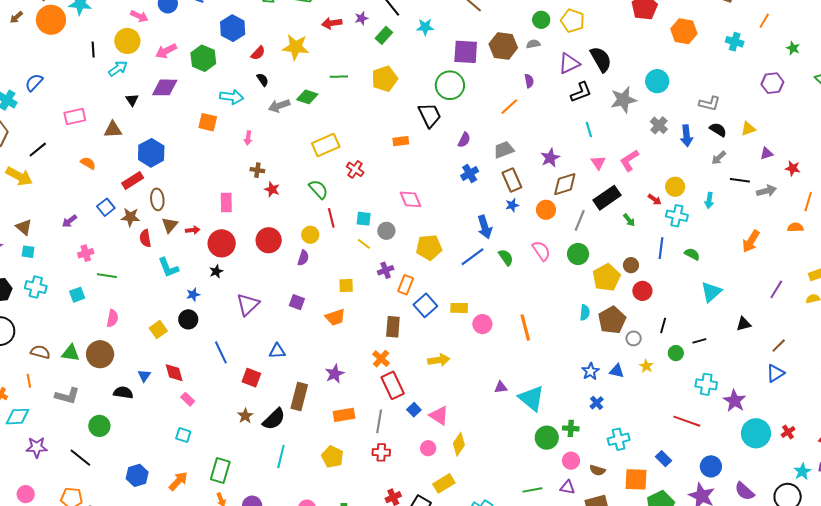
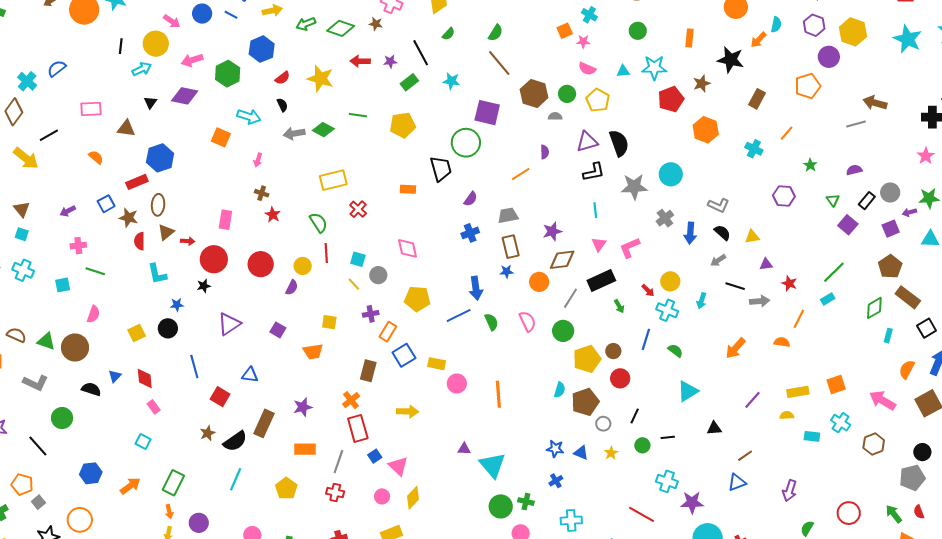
brown hexagon: (503, 46) -> (534, 93), moved
blue star: (590, 371) -> (555, 449), turned 30
purple star: (735, 401) -> (692, 502), turned 30

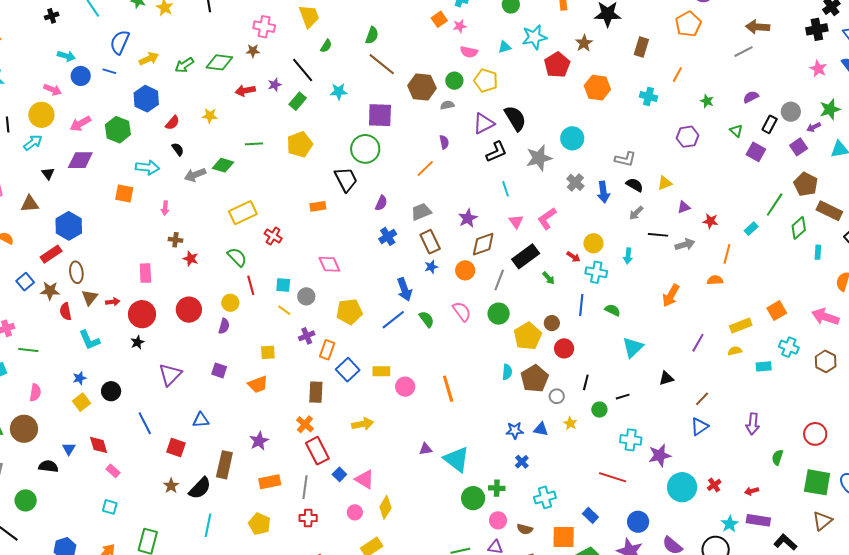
yellow star: (320, 79) -> (210, 116), size x0.6
green line: (834, 272) -> (775, 205), moved
blue star: (177, 305) -> (80, 378), moved

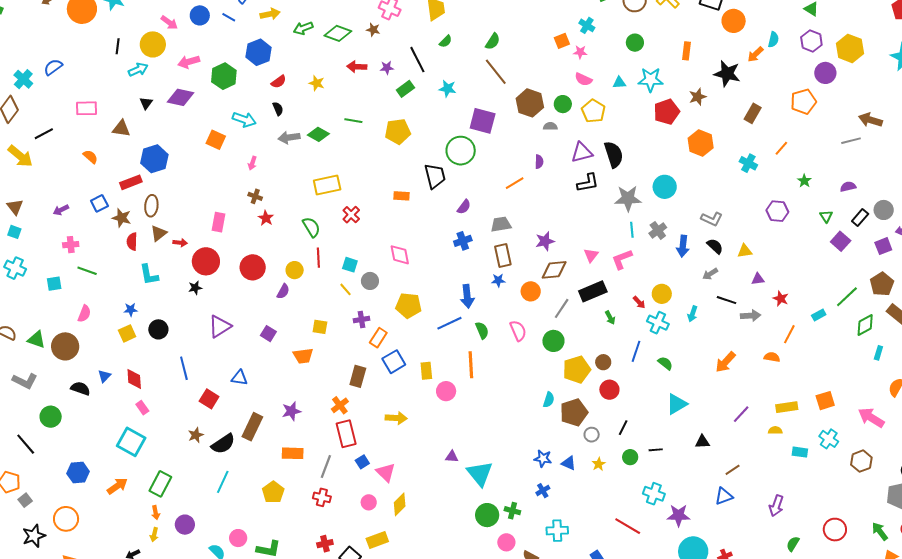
cyan line: (506, 189) -> (632, 230), moved
yellow rectangle: (381, 371) -> (426, 371), turned 72
orange line: (448, 389) -> (471, 365), moved
cyan square: (110, 507) -> (131, 442), size x1.8

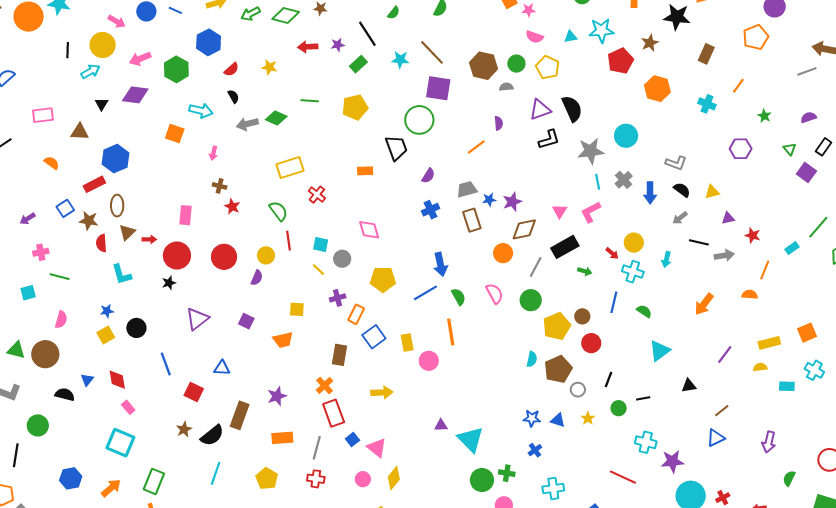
brown line: (496, 72) -> (432, 52), moved
blue star: (498, 280) -> (489, 200), moved
green arrow: (610, 318) -> (585, 271), turned -40
black line: (26, 444) -> (16, 455), turned 55

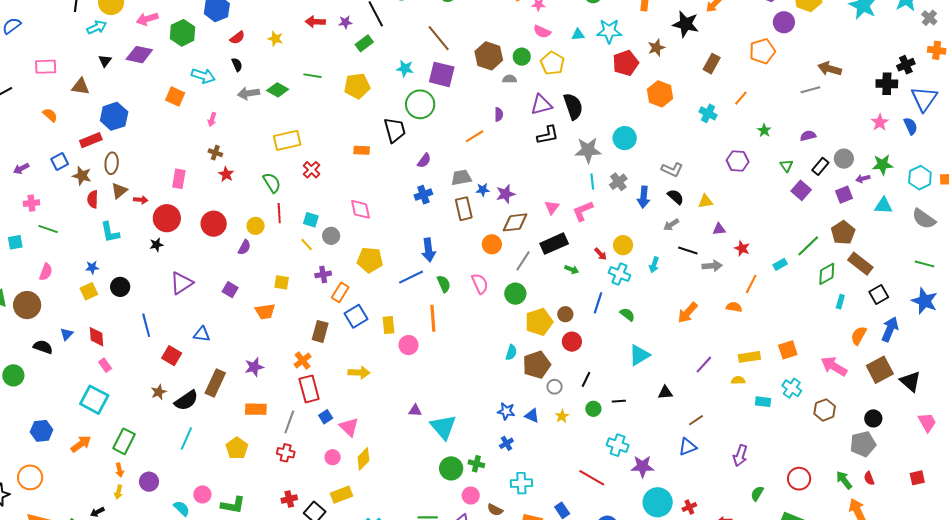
cyan star: (400, 60) -> (405, 68), moved

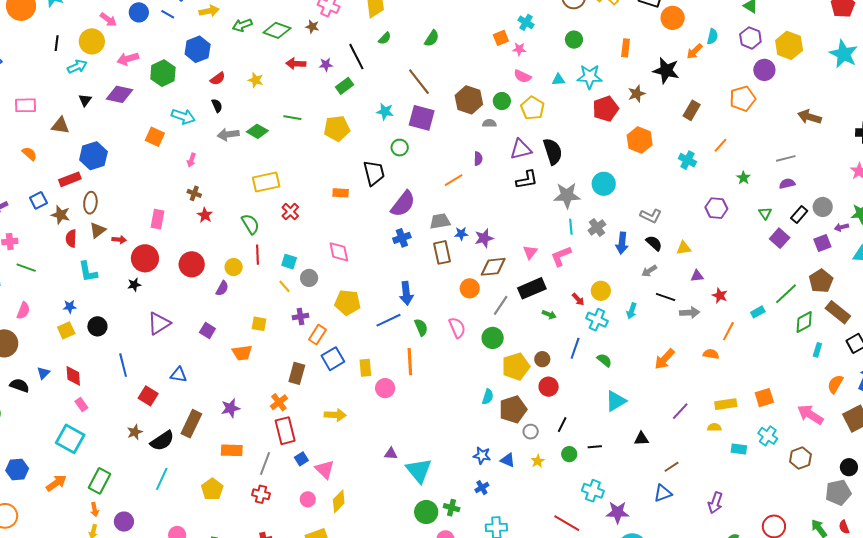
gray line: (810, 90) -> (786, 158), moved
green circle: (420, 104) -> (400, 148), size x0.6
purple semicircle: (424, 161) -> (403, 204), size x1.8

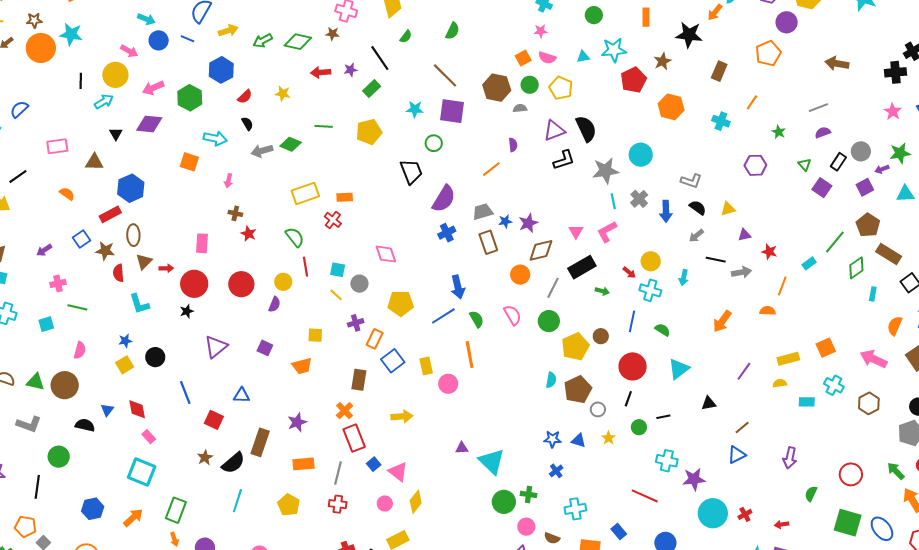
orange square: (501, 38) -> (523, 58), moved
orange rectangle: (341, 193) -> (345, 197), moved
red circle: (549, 387) -> (633, 366), moved, size x1.4

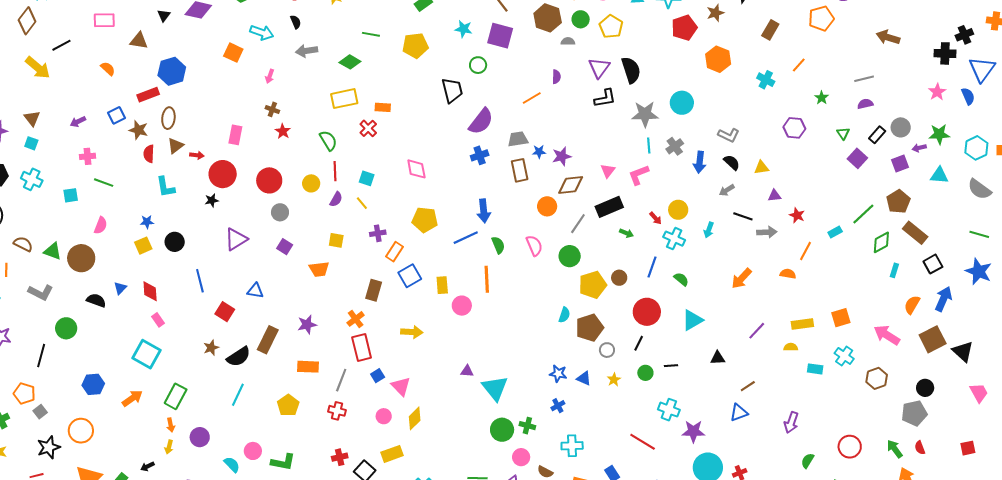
purple triangle: (554, 130) -> (599, 68), turned -40
green diamond: (291, 144) -> (350, 62), moved
gray circle: (359, 284) -> (280, 212), moved
purple semicircle: (274, 304) -> (336, 199), moved

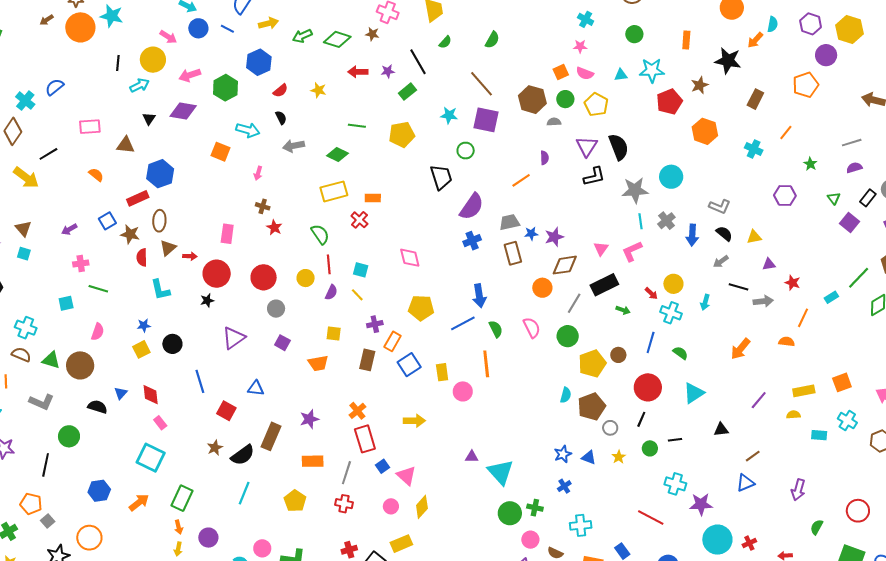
cyan cross: (32, 179) -> (26, 328), moved
brown rectangle: (374, 290) -> (367, 360), moved
blue star: (558, 374) -> (563, 454), turned -30

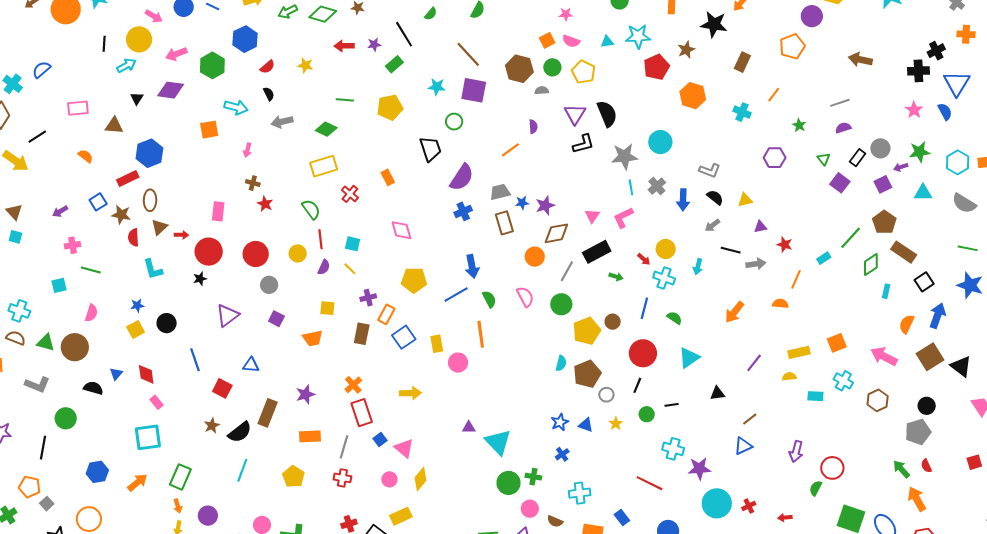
orange square: (220, 152) -> (209, 130), turned -30
orange rectangle: (373, 198) -> (388, 177), moved, turned 63
cyan square: (151, 458) -> (148, 437), turned -32
red circle: (858, 511) -> (832, 468), moved

